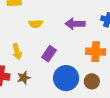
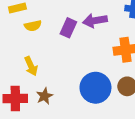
yellow semicircle: (36, 24) -> (33, 26), moved
purple rectangle: (49, 54) -> (68, 28), moved

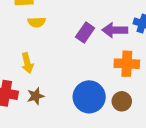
purple arrow: (95, 21) -> (115, 30), moved
purple rectangle: (68, 28) -> (85, 32), moved

